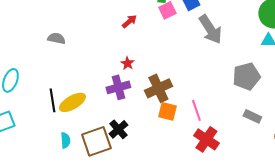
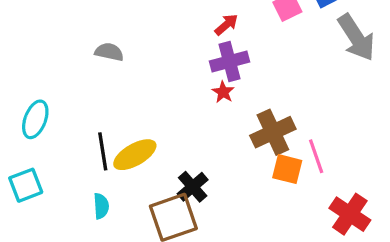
purple cross: (118, 87) -> (230, 62), moved
pink line: (196, 110) -> (316, 156), moved
black cross: (118, 129) -> (193, 187), moved
cyan semicircle: (65, 140) -> (101, 206), moved

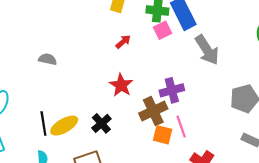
purple cross: (230, 62) -> (172, 90), moved
red star: (223, 92) -> (121, 85), size x1.6
black cross: (193, 187) -> (101, 123), moved

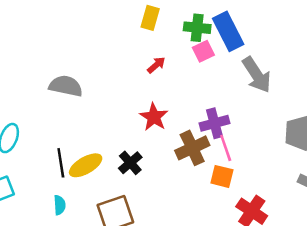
gray semicircle: (48, 59) -> (66, 86), size x1.5
pink line: (181, 127) -> (226, 148), moved
orange square: (163, 135) -> (222, 176), moved

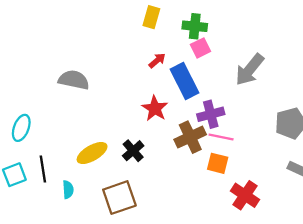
blue rectangle: (228, 31) -> (185, 81), moved
gray arrow: (257, 75) -> (250, 70), turned 72
pink line: (226, 148) -> (221, 137), turned -60
black line: (61, 163) -> (43, 169), moved

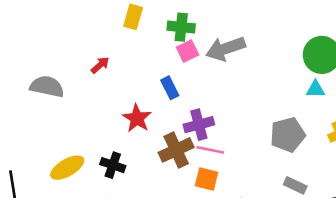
red arrow: (157, 61) -> (100, 65), moved
gray arrow: (250, 70) -> (226, 49), moved, turned 32
blue rectangle: (185, 81) -> (170, 88), size x0.6
black cross: (133, 151) -> (113, 165), turned -30

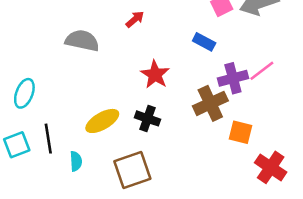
blue rectangle: (170, 88) -> (204, 42), turned -35
red star: (137, 118) -> (155, 74), moved
pink line: (210, 150) -> (262, 71), moved, turned -48

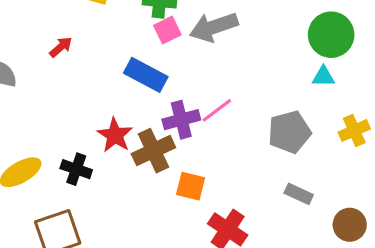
blue rectangle: (204, 42) -> (146, 75), size x1.5
red star: (155, 74) -> (115, 135), moved

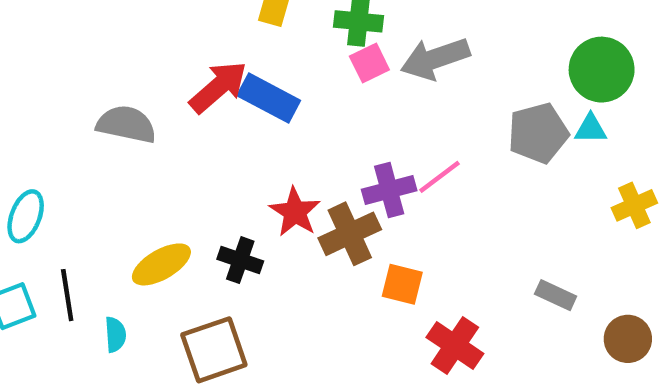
red arrow: (61, 47) -> (218, 87), size x1.8
blue rectangle: (146, 75) -> (269, 98), moved
gray pentagon: (289, 132) -> (538, 133), moved

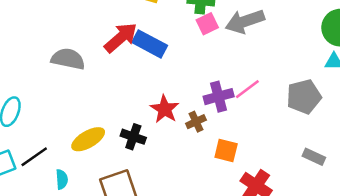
gray pentagon: (538, 133) -> (304, 97), moved
brown cross: (350, 234) -> (196, 122), size x0.6
black line: (67, 295) -> (34, 157), turned 64

